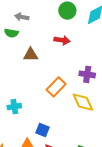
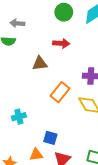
brown triangle: (31, 55) -> (40, 63), moved

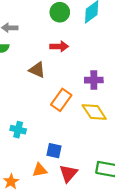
brown triangle: (40, 63) -> (37, 70), turned 35
cyan cross: (19, 117) -> (18, 130), turned 32

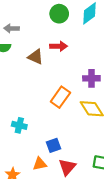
brown triangle: (37, 70) -> (36, 57), moved
blue square: (54, 151) -> (53, 145), turned -32

